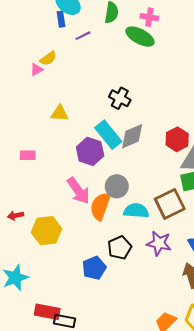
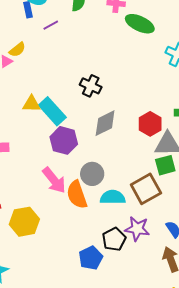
green ellipse: (140, 37) -> (140, 24), moved
cyan rectangle: (108, 135) -> (52, 111), moved
orange semicircle: (100, 206) -> (77, 195), turned -36
black pentagon: (120, 248) -> (114, 239), moved
blue pentagon: (94, 268) -> (91, 258), moved

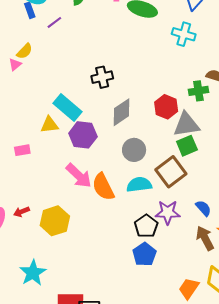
black cross: (91, 86) -> (102, 77), turned -30
yellow triangle: (31, 104) -> (49, 125), moved
gray circle: (92, 174) -> (134, 150), moved
blue pentagon: (91, 258) -> (144, 254), moved

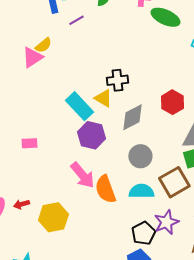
pink triangle: (15, 64) -> (32, 57), size x1.6
red hexagon: (166, 107) -> (172, 102), moved
yellow triangle: (49, 125) -> (103, 98), moved, turned 30
purple star: (168, 212) -> (166, 222), turned -30

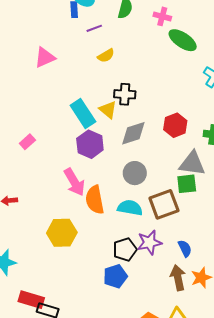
yellow semicircle: (43, 45) -> (106, 56), moved
pink rectangle: (29, 143) -> (27, 142), turned -49
yellow hexagon: (53, 217) -> (62, 233), moved

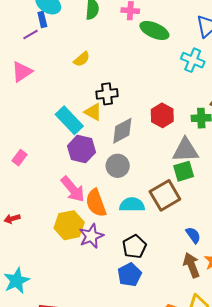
purple line: (94, 28) -> (30, 35), moved
gray circle: (135, 173) -> (118, 166), moved
yellow hexagon: (62, 233) -> (69, 225), moved
purple star: (149, 242) -> (91, 236), moved

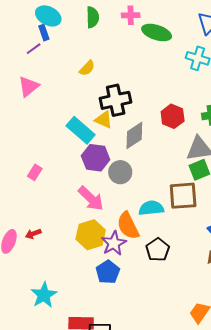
black cross: (107, 94) -> (116, 100), size x1.4
gray circle: (118, 166) -> (120, 172), moved
brown square: (165, 195) -> (183, 196), turned 32
orange semicircle: (96, 203) -> (128, 226), moved
blue pentagon: (130, 275) -> (108, 272), moved

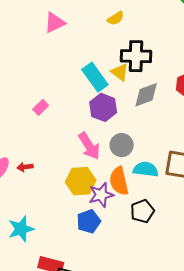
gray circle: (120, 172) -> (122, 145), moved

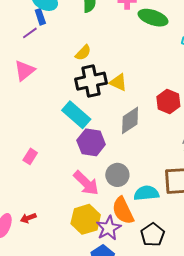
black cross: (136, 56) -> (91, 81), moved
yellow triangle: (120, 72) -> (118, 82), moved

